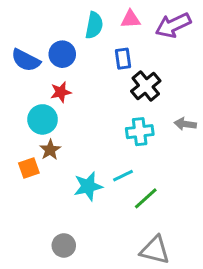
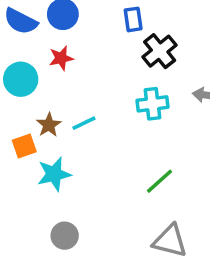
cyan circle: (43, 119) -> (21, 79), moved
cyan line: (123, 176) -> (84, 123), moved
cyan star: (88, 186) -> (54, 174), moved

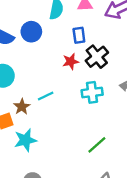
red star: (61, 58) -> (71, 61), moved
cyan line: (84, 123) -> (46, 96), moved

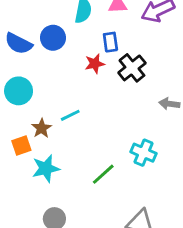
red star: (71, 61) -> (95, 64), moved
cyan cross: (92, 92) -> (143, 153), moved, turned 30
green line: (97, 145) -> (103, 174), moved

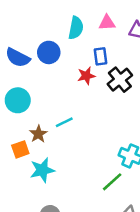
green line: (103, 174) -> (112, 182), moved

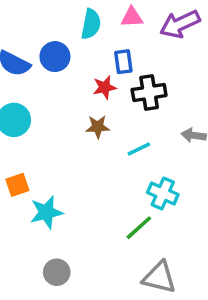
black cross: (120, 80) -> (149, 93), turned 30
cyan line: (64, 122) -> (139, 149), moved
brown star: (38, 134) -> (98, 127), moved, turned 30

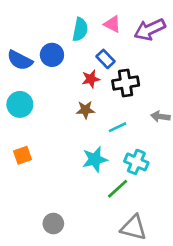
pink triangle: (132, 17) -> (112, 24), turned 30
blue rectangle: (123, 62) -> (106, 59), turned -36
cyan star: (46, 212) -> (95, 159), moved

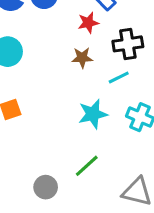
black cross: (126, 83) -> (128, 44), moved
green line: (118, 189) -> (87, 166), moved

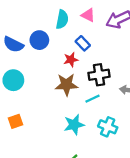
brown star: (82, 58) -> (66, 85), size x1.5

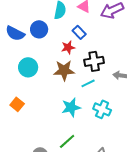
cyan circle: (13, 80) -> (28, 67), moved
orange square: (16, 121) -> (17, 104), turned -32

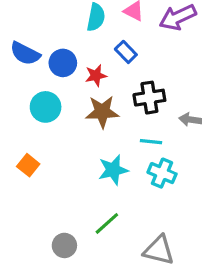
blue circle: (39, 29) -> (63, 63), moved
red star: (68, 47) -> (96, 75), moved
cyan line: (88, 83) -> (151, 142), moved, turned 32

